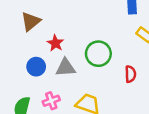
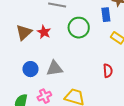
red star: (55, 43) -> (44, 32), moved
green circle: (98, 54) -> (79, 28), moved

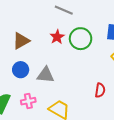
brown triangle: (24, 32) -> (21, 41), moved
red star: (44, 32) -> (57, 37), moved

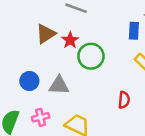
green circle: (81, 39) -> (91, 56), moved
brown triangle: (21, 41) -> (46, 34), moved

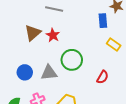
green circle: (91, 56) -> (72, 60), moved
red semicircle: (124, 100) -> (103, 77), turned 32

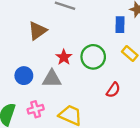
red star: (53, 35) -> (64, 57), moved
green circle: (72, 60) -> (93, 57), moved

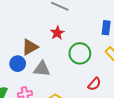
brown triangle: (37, 31) -> (30, 47), moved
red star: (64, 57) -> (57, 33), moved

